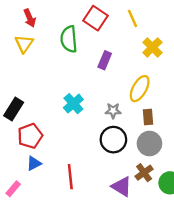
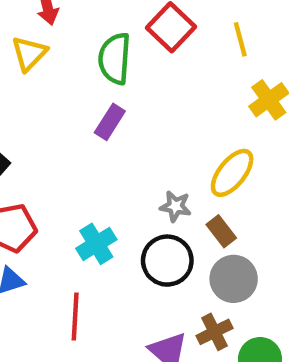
purple rectangle: (105, 60) -> (110, 122), moved
cyan cross: (73, 104) -> (96, 244), moved
brown rectangle: (148, 117) -> (221, 231), moved, turned -42

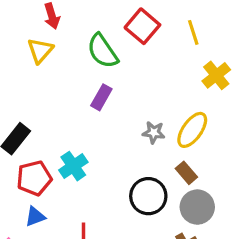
green semicircle: (115, 59) -> (103, 51), turned -36
gray star: (175, 206) -> (154, 132), moved
cyan cross: (96, 244) -> (73, 166), moved

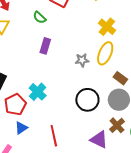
green semicircle: (103, 51) -> (40, 17), size x0.6
yellow cross: (216, 75) -> (107, 27), moved
brown rectangle: (186, 173) -> (120, 78), moved

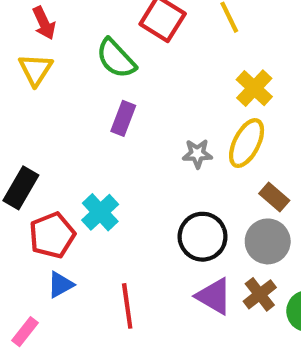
green semicircle: (40, 17) -> (116, 58), size x1.5
purple triangle: (99, 139) -> (214, 296), moved

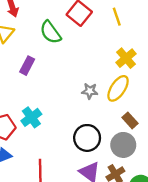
purple rectangle: (123, 118) -> (27, 66), moved

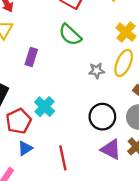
green semicircle: (50, 32) -> (70, 35), moved

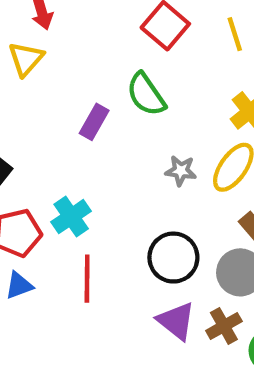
purple rectangle: (31, 57) -> (94, 122), moved
red line: (63, 158) -> (87, 279), moved

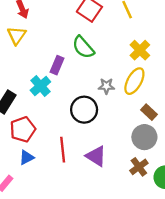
cyan cross: (71, 217) -> (40, 86), moved
black circle: (173, 258) -> (84, 110), moved
purple triangle: (176, 321) -> (96, 156), moved

